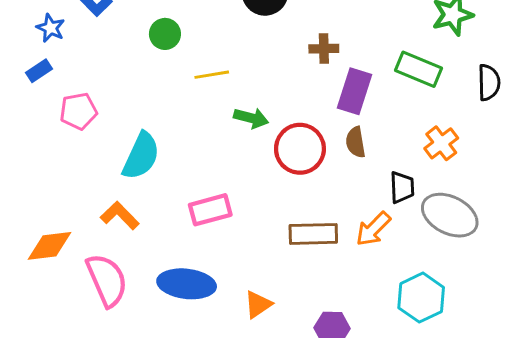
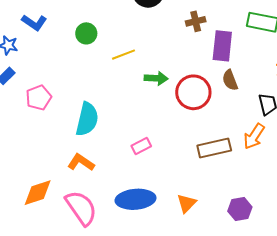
pink rectangle: (210, 210) -> (141, 146), size x0.7

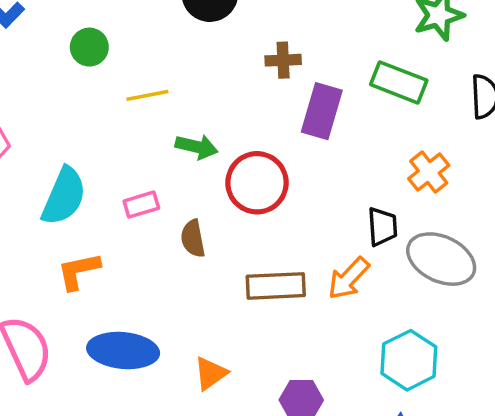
brown semicircle: (230, 80) -> (193, 238), moved
pink rectangle: (141, 146) -> (141, 205), moved
orange L-shape: (81, 162) -> (79, 271), moved, turned -56

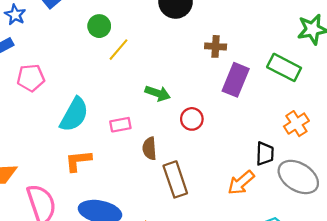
yellow line: (147, 95) -> (119, 50), moved, turned -45
red circle: (257, 183) -> (192, 119), size x0.6
brown rectangle: (276, 286) -> (175, 179), moved, turned 68

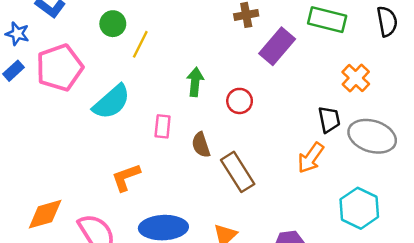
pink pentagon: (31, 78) -> (60, 68), moved, size x1.5
purple rectangle: (236, 80) -> (277, 46), turned 32
green arrow: (158, 93) -> (195, 82), turned -90
cyan semicircle: (74, 115) -> (112, 102), moved, turned 33
pink rectangle: (120, 125) -> (163, 126), turned -60

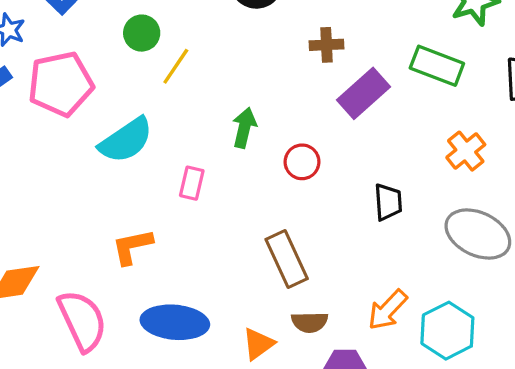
black trapezoid: (329, 119) -> (388, 202), moved
brown semicircle: (201, 145) -> (310, 322), moved, turned -80
orange arrow: (311, 158) -> (388, 310), moved

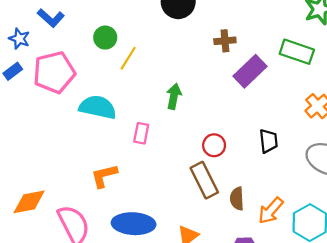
cyan semicircle: (126, 140) -> (98, 107), turned -132
red circle: (302, 162) -> (214, 145), moved
brown semicircle: (310, 322) -> (237, 199), moved, turned 90

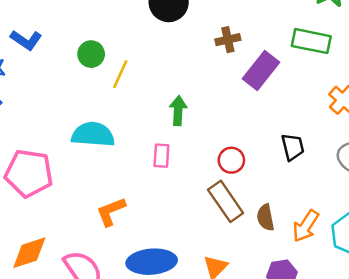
pink pentagon: (54, 72) -> (29, 173), moved, turned 30
pink rectangle: (141, 133) -> (161, 156), moved

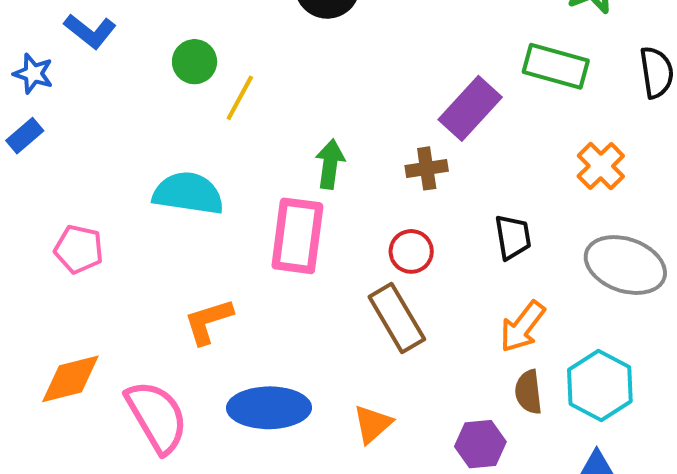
brown cross: (228, 40) -> (427, 168), moved
pink rectangle: (161, 156) -> (297, 236), size x1.8
pink pentagon: (29, 173) -> (79, 249), size x0.6
brown semicircle: (265, 217) -> (528, 392), moved
orange arrow: (306, 226) -> (522, 327), moved

